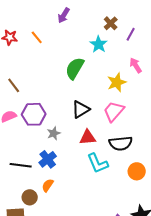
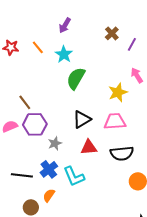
cyan star: (99, 44) -> (64, 54), moved
brown line: (14, 85) -> (25, 102), moved
pink trapezoid: (114, 111) -> (115, 121), turned 45
cyan L-shape: (98, 163) -> (74, 176), moved

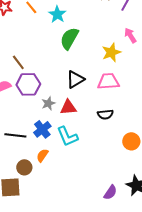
red triangle: (89, 147) -> (68, 107), moved
black semicircle: (122, 153) -> (105, 114), moved, size x0.7

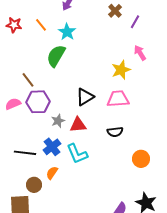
green semicircle: (69, 38) -> (56, 56), moved

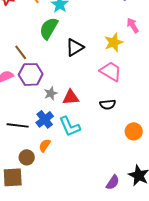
black triangle: (85, 97) -> (75, 47), moved
pink trapezoid: (118, 99) -> (111, 71), turned 35

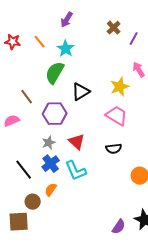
purple hexagon: (31, 74) -> (55, 114), moved
gray star: (51, 93) -> (49, 143), moved
red triangle: (71, 97) -> (77, 142), turned 48
black line: (18, 125) -> (24, 170), turned 45

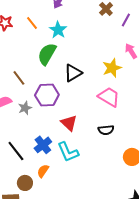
gray star: (49, 143) -> (25, 108), moved

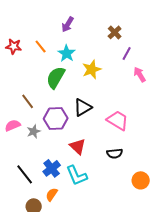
purple line: (126, 20) -> (127, 53), moved
yellow star: (112, 68) -> (92, 69), moved
black triangle: (73, 73) -> (83, 107), moved

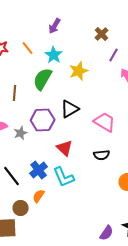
brown line: (28, 101) -> (15, 93), moved, turned 42

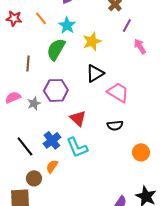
black triangle: (70, 109) -> (95, 73), moved

